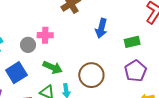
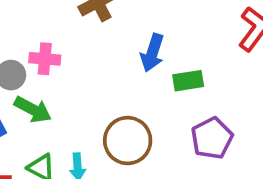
green rectangle: (132, 42) -> (188, 81), moved
green arrow: (53, 67) -> (33, 109), moved

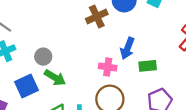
pink cross: (45, 59) -> (108, 67), moved

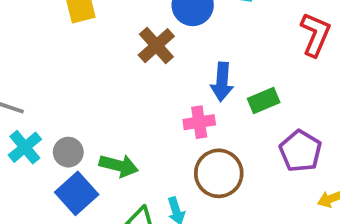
gray circle: (43, 57) -> (68, 152), moved

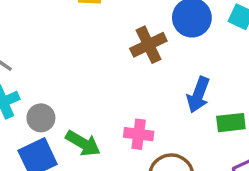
pink cross: (199, 122) -> (139, 134), moved

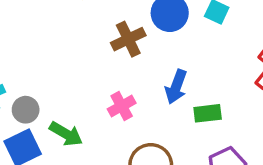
pink cross: (139, 134) -> (122, 106), moved, turned -36

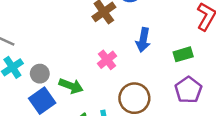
green rectangle: (208, 113) -> (183, 54), moved

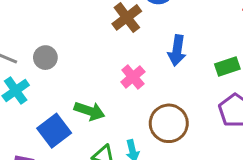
gray circle: (40, 74) -> (45, 58), moved

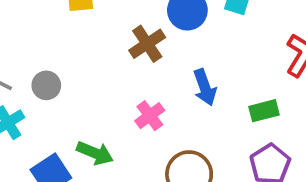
blue arrow: (177, 50) -> (205, 87), turned -32

